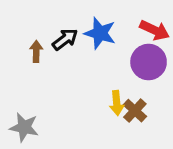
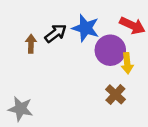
purple circle: (149, 62) -> (110, 50), moved
yellow arrow: (117, 103) -> (127, 63), moved

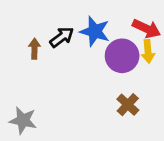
yellow arrow: (127, 63) -> (148, 52), moved

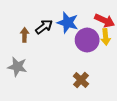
brown cross: (128, 105) -> (81, 80), moved
gray star: (23, 120) -> (17, 67), moved

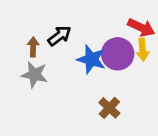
blue star: (68, 23) -> (91, 59), moved
gray star: (17, 67) -> (34, 75), moved

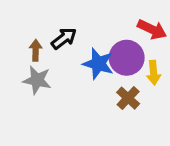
yellow arrow: (143, 50) -> (153, 73), moved
brown cross: (109, 108) -> (128, 98), moved

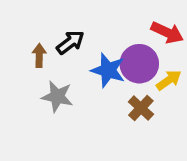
yellow arrow: (153, 73) -> (169, 80), turned -120
gray star: (37, 80) -> (57, 97), moved

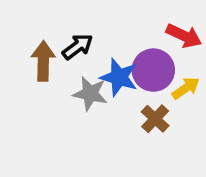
brown arrow: (39, 56) -> (43, 61), size x1.5
gray star: (57, 97) -> (90, 93), moved

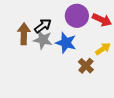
purple circle: (153, 70) -> (77, 16), moved
gray star: (90, 93) -> (43, 40), moved

